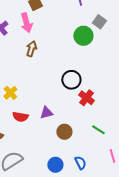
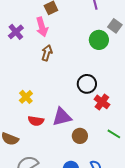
purple triangle: (46, 113) -> (62, 117), size x1.5

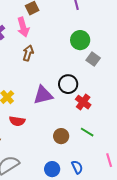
gray square: (115, 26) -> (93, 59), moved
purple triangle: (62, 117) -> (43, 95), moved
green line: (114, 134) -> (87, 132), moved

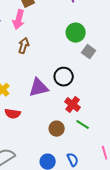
pink arrow: (23, 27) -> (19, 20), turned 30
red cross: (83, 102) -> (73, 105), moved

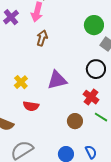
black circle: (64, 77) -> (96, 69), moved

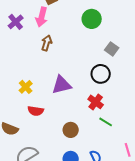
green circle: (94, 25) -> (92, 19), moved
brown circle: (75, 121) -> (71, 130), moved

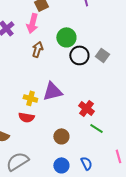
green circle: (92, 19) -> (66, 37), moved
black circle: (101, 74) -> (79, 55), moved
yellow cross: (26, 87) -> (30, 98), moved, turned -32

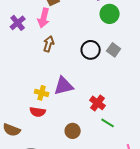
green circle: (66, 37) -> (110, 14), moved

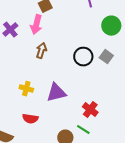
green circle: (110, 14) -> (111, 26), moved
yellow cross: (42, 93) -> (26, 89), moved
green line: (108, 123) -> (83, 130), moved

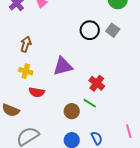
brown arrow: (41, 51) -> (26, 44), moved
yellow cross: (26, 89) -> (26, 71), moved

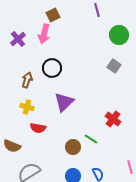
black circle: (90, 30) -> (52, 68), moved
purple triangle: (63, 66) -> (64, 102), turned -30
red cross: (97, 83) -> (113, 119), moved

